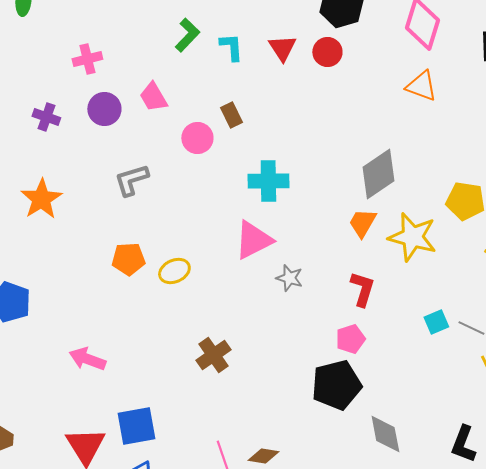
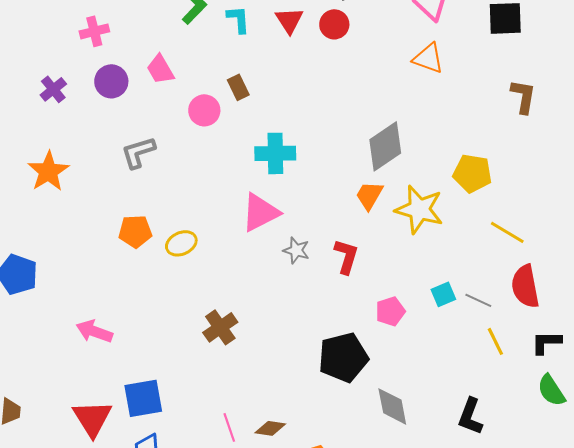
purple cross: (46, 117) -> (53, 89), turned 32
red L-shape: (362, 289) -> (346, 256), moved
pink pentagon: (350, 339) -> (390, 311), moved

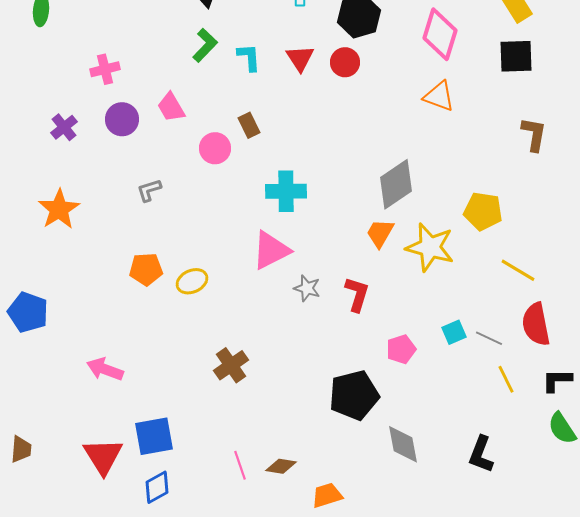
gray L-shape: (138, 152) -> (149, 190), size x0.7

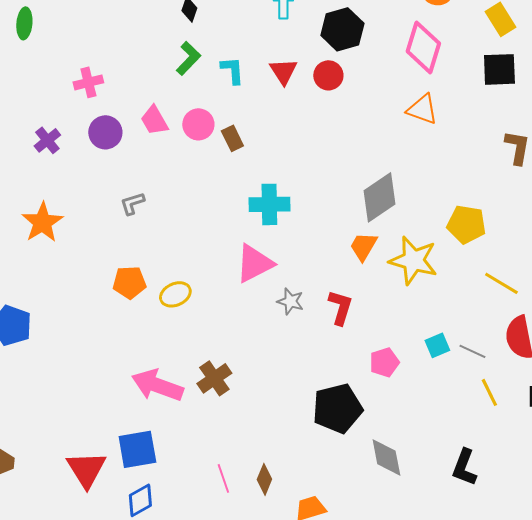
pink circle: (215, 148) -> (198, 124), moved
pink arrow: (105, 369) -> (157, 385), moved, size x1.4
brown diamond: (281, 466) -> (264, 479), turned -76

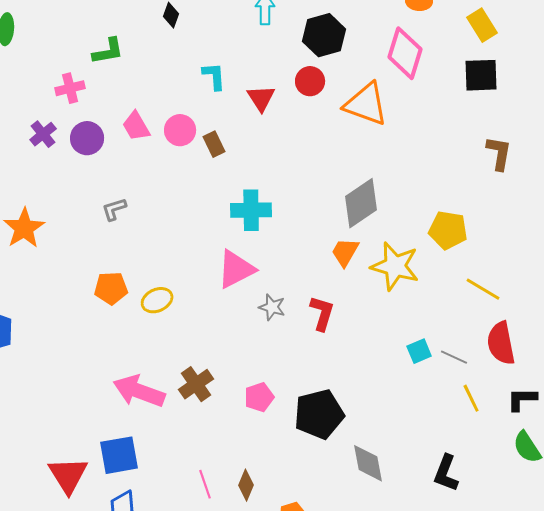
green L-shape: (188, 58) -> (108, 51), moved, turned 36
red triangle: (283, 71) -> (261, 98), moved
orange triangle: (422, 109) -> (366, 104), moved, size x1.4
purple cross: (47, 140) -> (43, 134), moved
pink pentagon: (384, 362) -> (259, 397), moved

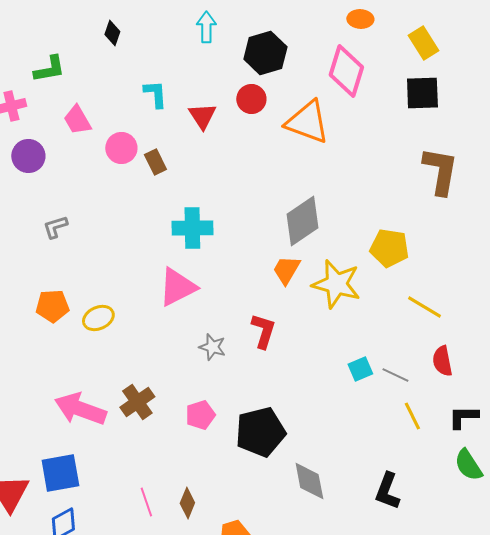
pink trapezoid: (136, 126) -> (77, 120), moved
brown L-shape: (499, 153) -> (440, 171), size x1.4
gray star: (272, 307) -> (212, 347), moved
red semicircle: (501, 343) -> (442, 361), size x0.7

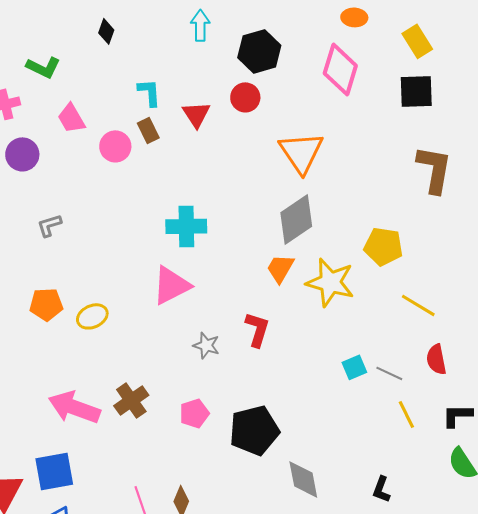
green L-shape: (49, 69) -> (43, 67), turned 36
orange triangle: (307, 122) -> (301, 152), moved, turned 36
brown rectangle: (155, 162) -> (148, 130), moved
black L-shape: (387, 491) -> (381, 489), size x0.7

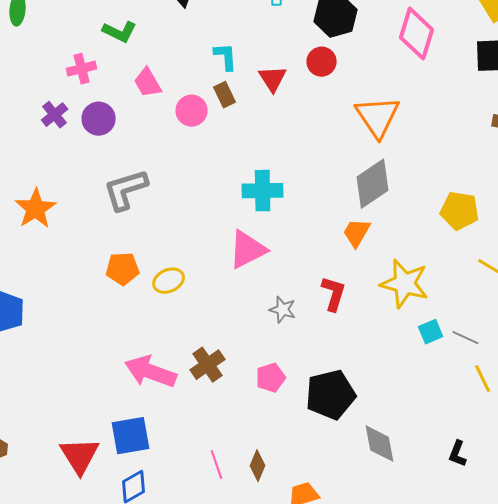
gray L-shape: (49, 225) -> (126, 190), size x1.8
yellow star: (330, 282) -> (405, 284), moved

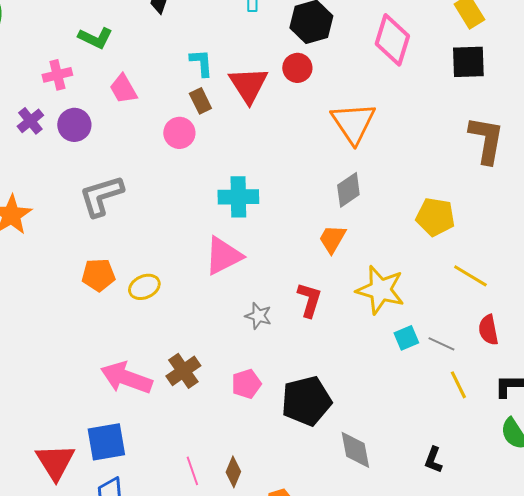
red triangle: (273, 79) -> (248, 85), size x1.4
pink circle: (192, 111) -> (179, 133), moved
gray diamond: (373, 184) -> (348, 190), size x0.7

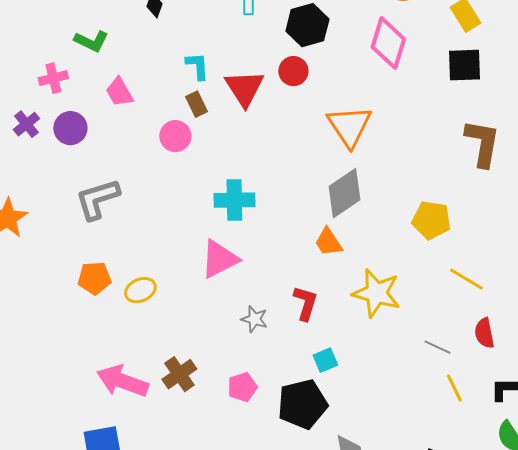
gray diamond: (348, 190) -> (344, 193), size x1.4
orange trapezoid: (332, 239) -> (328, 242), turned -64
cyan square: (406, 338) -> (325, 360), moved

